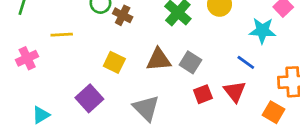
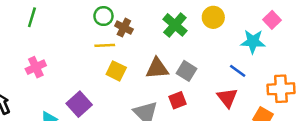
yellow line: (62, 35) -> (105, 45), moved
red square: (203, 94) -> (178, 100), moved
purple square: (89, 98) -> (79, 104), moved

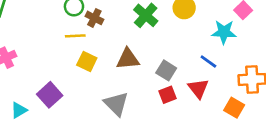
gray square: (186, 71) -> (166, 70), moved
red square: (178, 100) -> (167, 95), moved

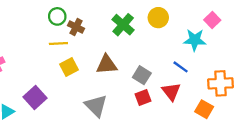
yellow square: (87, 61) -> (69, 67), turned 36

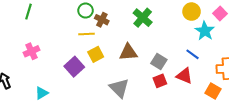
yellow circle: (158, 18) -> (192, 12), moved
cyan star: (195, 40) -> (205, 31), turned 30
red triangle: (171, 92) -> (184, 76), turned -30
purple square: (35, 97) -> (74, 67), moved

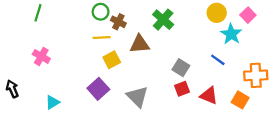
pink cross: (31, 51) -> (41, 56), turned -35
brown triangle: (128, 52) -> (140, 44), moved
purple square: (74, 67) -> (98, 89), moved
red triangle: (184, 76) -> (209, 95), moved

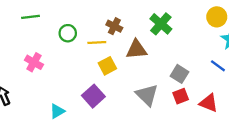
green circle: (101, 12) -> (68, 33), moved
green line: (38, 13) -> (30, 17), turned 66
gray triangle: (137, 97) -> (147, 95), moved
cyan triangle: (52, 102) -> (57, 111), moved

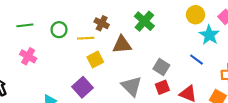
green line: (30, 17) -> (25, 25), moved

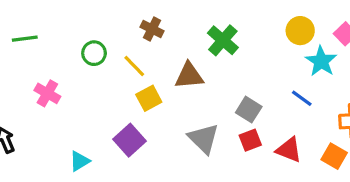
brown cross: (102, 23) -> (152, 29), moved
green line: (25, 25) -> (25, 39), moved
yellow line: (86, 38) -> (134, 66), turned 49

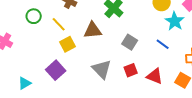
gray square: (249, 110) -> (130, 42), moved

